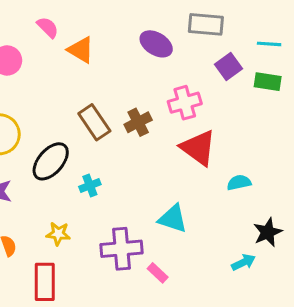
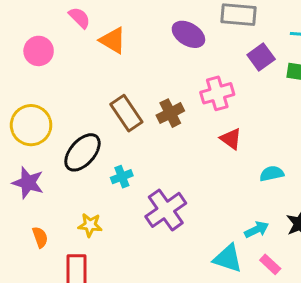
red triangle: (198, 148) -> (231, 139), size x0.6
cyan triangle: (173, 219) -> (228, 258), moved
purple cross: (121, 249) -> (166, 210), moved, turned -30
cyan arrow: (243, 262) -> (257, 230), moved
pink rectangle: (158, 273) -> (270, 264), moved

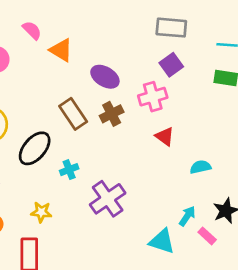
purple ellipse: (188, 34) -> (105, 77), moved
purple square: (261, 57) -> (171, 65), moved
cyan arrow: (257, 230) -> (187, 216), turned -30
pink rectangle: (270, 264) -> (207, 236), moved

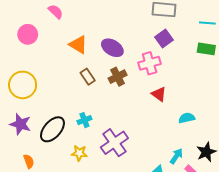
orange triangle: (61, 50) -> (78, 45), moved
brown rectangle: (73, 114) -> (88, 77), size x0.7
black ellipse: (35, 148) -> (52, 129), moved
yellow star: (41, 212) -> (79, 153), moved

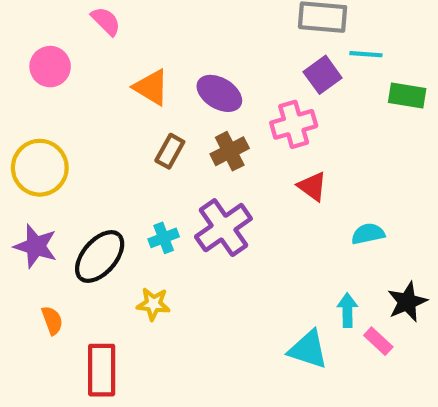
cyan line: (207, 23) -> (366, 54), moved
brown rectangle: (88, 77) -> (170, 151), turned 63
purple cross: (114, 143) -> (223, 228), moved
cyan arrow: (176, 156) -> (347, 310), turned -35

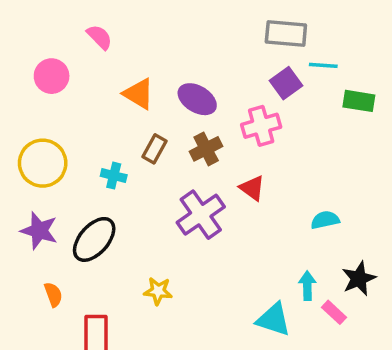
red triangle: (312, 186) -> (252, 188), moved
cyan cross: (164, 238) -> (114, 176), moved, turned 35
yellow star: (153, 304) -> (158, 291), moved

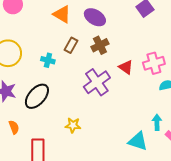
pink cross: (261, 126) -> (154, 63), moved

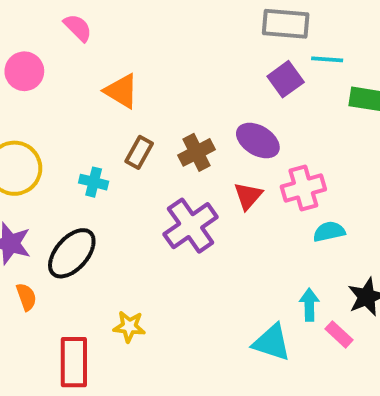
purple ellipse: (95, 17) -> (258, 141), moved
red triangle: (126, 67) -> (248, 196), turned 35
yellow star: (73, 125) -> (129, 327), moved
orange semicircle: (14, 127) -> (26, 297), moved

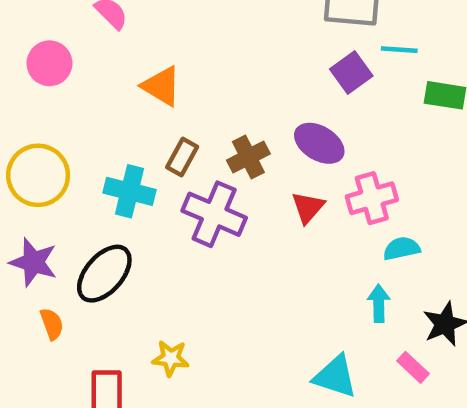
cyan cross: (94, 182) -> (130, 191), size x1.5
purple cross: (191, 226) -> (214, 214), moved, turned -32
cyan arrow: (309, 305) -> (379, 303), moved

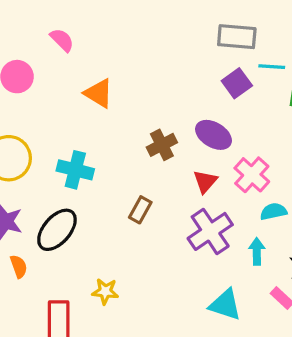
brown rectangle: (182, 157) -> (140, 210), moved
pink cross: (372, 198) -> (252, 175), turned -32
purple cross: (214, 214) -> (210, 231), moved, turned 33

